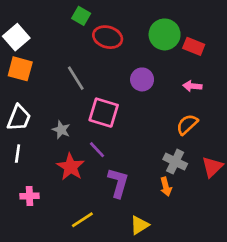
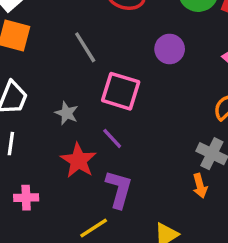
purple L-shape: (118, 183) -> (119, 189), moved

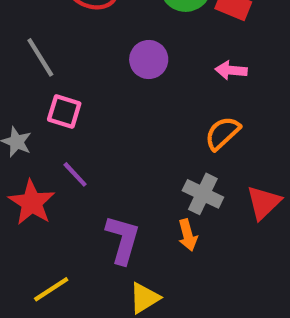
pink square: (121, 91) -> (64, 112), moved, size x0.7
purple L-shape: (119, 189) -> (123, 239), moved

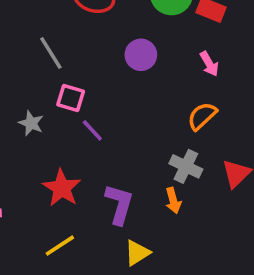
pink arrow: (231, 70) -> (209, 64), turned -125
purple line: (75, 174) -> (92, 130), moved
red star: (32, 203) -> (62, 188), moved

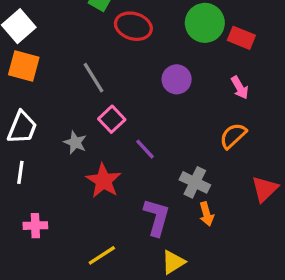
pink square: (71, 98) -> (112, 119), turned 30
purple line: (92, 130) -> (145, 149), moved
gray cross: (186, 166) -> (195, 182), moved
red star: (62, 188) -> (103, 181), moved

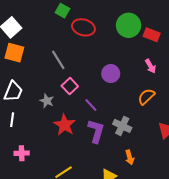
purple circle: (177, 79) -> (111, 74), moved
orange arrow: (206, 214) -> (130, 157), moved
purple L-shape: (157, 217) -> (96, 131), moved

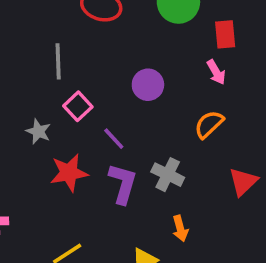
red rectangle: (152, 35) -> (225, 34), moved, turned 63
gray line: (58, 60) -> (58, 61), turned 30
red star: (65, 125) -> (69, 173), turned 30

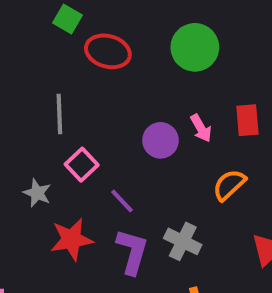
red rectangle: (225, 34) -> (247, 120), moved
pink arrow: (216, 72) -> (201, 128), moved

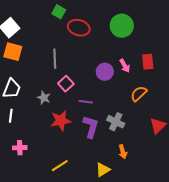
purple line: (122, 201) -> (86, 102), turned -40

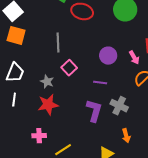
pink arrow: (125, 66) -> (134, 58), moved
purple line: (86, 102) -> (100, 83), moved
red star: (61, 121) -> (48, 105), moved
pink cross: (20, 148) -> (39, 136), moved

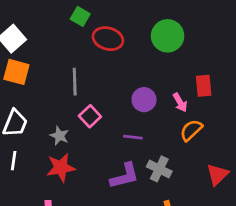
purple L-shape: (94, 111) -> (125, 176), turned 60

